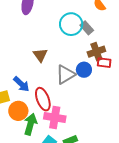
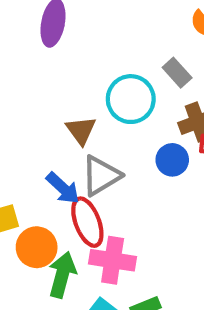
cyan circle: (71, 24) -> (131, 99), moved
gray triangle: (65, 75) -> (101, 176), moved
blue arrow: (21, 84) -> (63, 188), moved

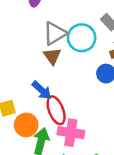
gray triangle: (101, 176) -> (55, 33), moved

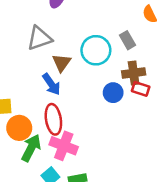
gray triangle: (55, 33) -> (39, 38), moved
blue arrow: (42, 90) -> (51, 84), moved

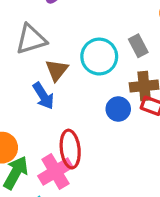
red ellipse: (53, 119) -> (70, 149), moved
pink cross: (64, 146) -> (55, 171), turned 36

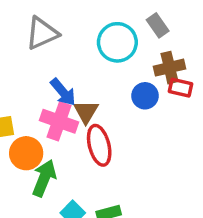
brown triangle: (57, 70) -> (86, 112), moved
pink cross: (55, 171) -> (59, 121), moved, turned -32

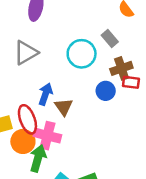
blue arrow: (63, 92) -> (45, 94), turned -115
pink cross: (59, 121) -> (47, 136), moved
red ellipse: (99, 145) -> (27, 119), moved

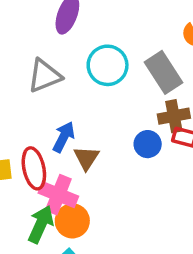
gray rectangle: (110, 38) -> (163, 72), size x1.6
cyan circle: (82, 54) -> (108, 65), moved
orange circle: (23, 141) -> (72, 221), moved

